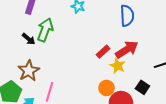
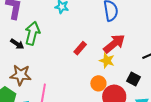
red rectangle: (103, 52) -> (80, 48), moved
brown star: (29, 71) -> (21, 75), turned -30

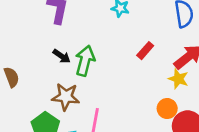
green arrow: (32, 33) -> (85, 61), moved
red rectangle: (80, 48) -> (145, 51), moved

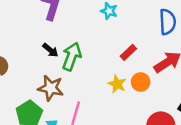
yellow star: (178, 79) -> (117, 84), moved
orange circle: (167, 109) -> (141, 82), moved

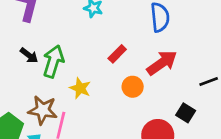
yellow star: (117, 84) -> (80, 88), moved
brown star: (51, 88) -> (43, 110), moved

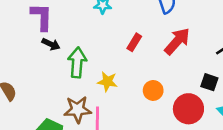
black arrow: (29, 55) -> (51, 44), moved
orange circle: (133, 87) -> (153, 90), moved

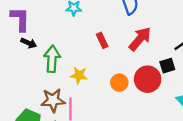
red rectangle: (134, 42) -> (102, 40), turned -56
black square: (209, 82) -> (167, 66), moved, turned -35
red circle: (188, 109) -> (148, 79), moved

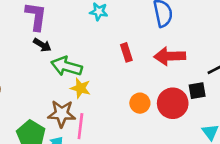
red arrow: (140, 39) -> (170, 56), turned -140
green arrow: (52, 59) -> (67, 66), turned -85
yellow star: (79, 75) -> (80, 88), moved

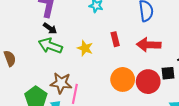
green arrow: (67, 66) -> (50, 46), moved
yellow star: (80, 88) -> (85, 48), moved
orange circle: (140, 103) -> (123, 79), size x1.5

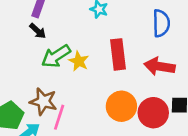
red rectangle: (115, 39) -> (118, 54), size x1.6
green arrow: (50, 46) -> (56, 56), moved, turned -60

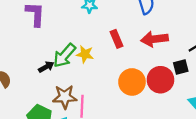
black arrow: (38, 31) -> (46, 67), moved, turned -56
red rectangle: (118, 54) -> (116, 39), size x0.7

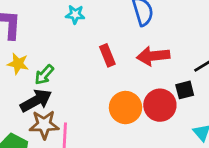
yellow star: (85, 54) -> (18, 64), moved
green arrow: (64, 55) -> (44, 75), size x0.7
black arrow: (46, 67) -> (36, 101), moved, size x1.6

